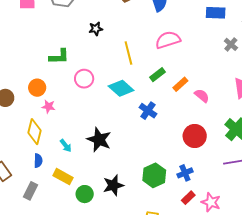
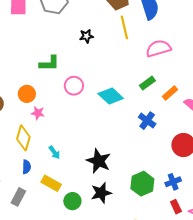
yellow line: (128, 53) -> (124, 27), moved
blue cross: (148, 111) -> (147, 121), moved
black star: (99, 140) -> (99, 161), moved
red rectangle: (188, 198) -> (176, 207), turned -72

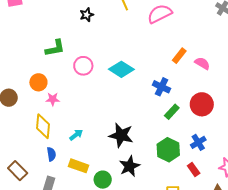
green rectangle: (147, 83) -> (172, 112), moved
cyan arrow: (54, 152) -> (76, 135), turned -80
red rectangle: (176, 207) -> (194, 169), moved

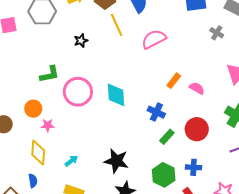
pink circle: (83, 66) -> (78, 92), size x1.5
cyan diamond: (121, 69) -> (116, 95), turned 55
blue cross: (198, 142) -> (194, 167), turned 35
blue semicircle: (51, 154) -> (33, 181), moved

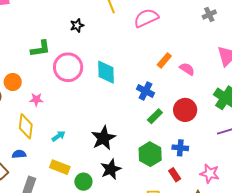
gray cross: (217, 33) -> (209, 14), turned 32
black star: (81, 41) -> (77, 25), moved
orange circle: (33, 109) -> (13, 82), moved
black star: (116, 161) -> (103, 138), turned 30
blue semicircle: (33, 181) -> (19, 154), turned -88

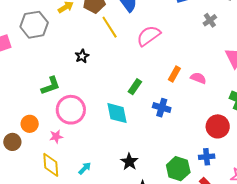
pink circle: (68, 67) -> (71, 110), moved
cyan diamond: (106, 72) -> (117, 113), moved
red circle: (185, 110) -> (218, 126), moved
green rectangle: (155, 116) -> (135, 87), moved
black star: (103, 138) -> (129, 162), size x0.7

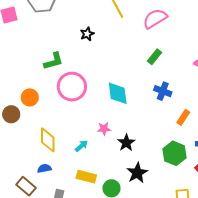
orange rectangle: (174, 74) -> (183, 117), moved
green rectangle: (135, 87) -> (155, 57), moved
pink star: (56, 137) -> (104, 129), moved

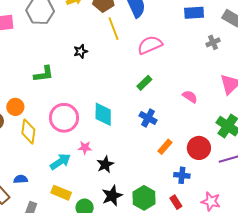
pink circle: (72, 87) -> (64, 118), moved
yellow diamond: (48, 140) -> (28, 131), moved
cyan arrow: (81, 146) -> (60, 162), size x1.5
green hexagon: (175, 153) -> (144, 198), moved

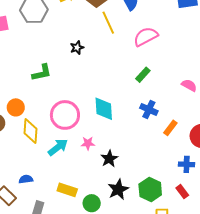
orange rectangle: (165, 147) -> (170, 128), moved
cyan arrow: (60, 162) -> (58, 147), moved

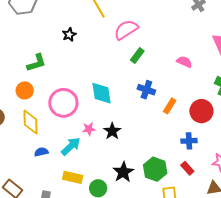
pink semicircle: (146, 37) -> (126, 30), moved
orange circle: (16, 107) -> (25, 90), moved
cyan arrow: (58, 147) -> (71, 146), moved
black star: (109, 159) -> (112, 131), moved
blue semicircle: (26, 179) -> (41, 152), moved

